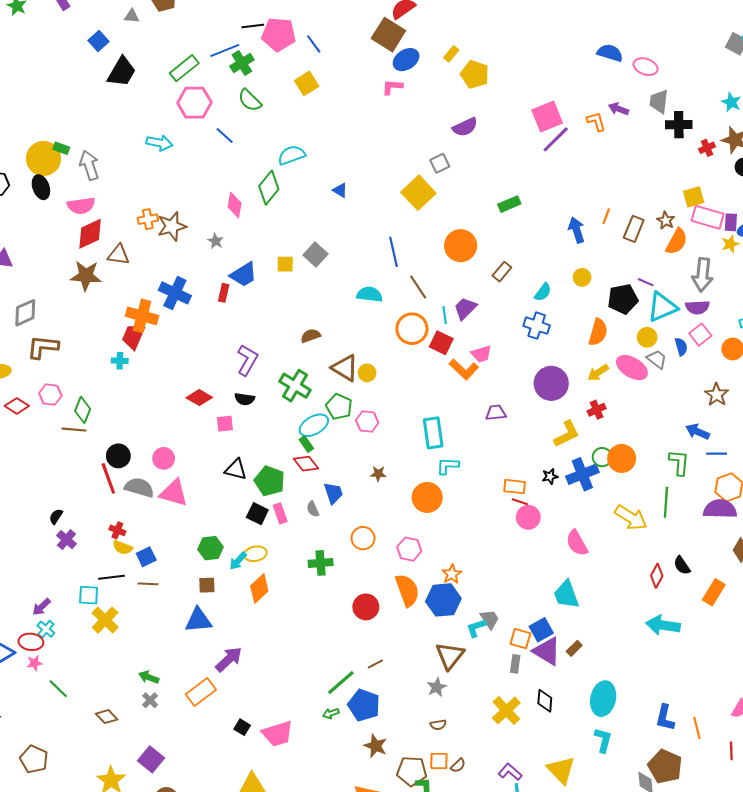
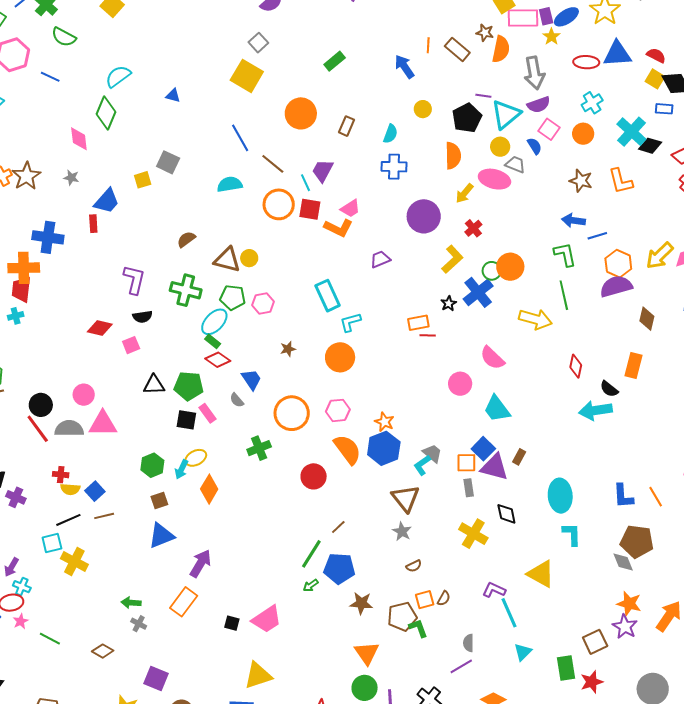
brown rectangle: (634, 229) -> (457, 49), turned -55
pink circle: (528, 517) -> (460, 384), moved
orange circle: (363, 538) -> (292, 413), size x1.5
black semicircle: (682, 565) -> (609, 389), moved

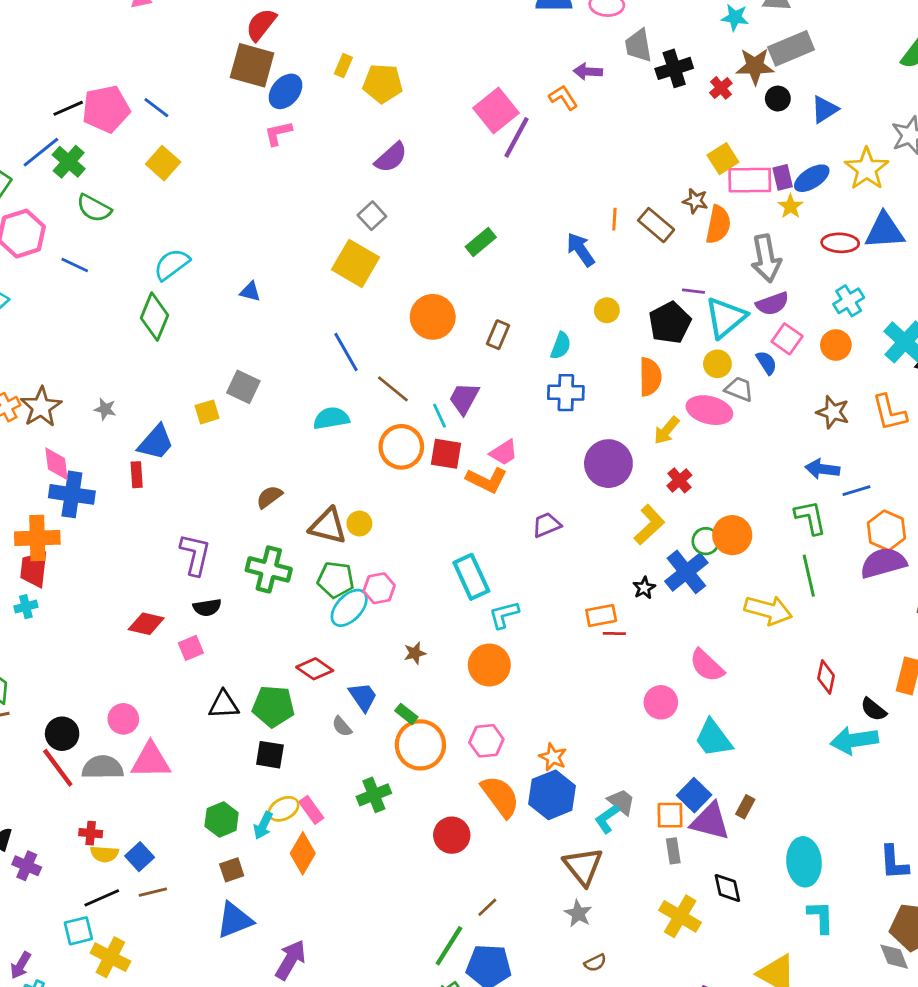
pink diamond: (79, 139) -> (57, 464), moved
cyan ellipse: (214, 322) -> (349, 608), moved
green rectangle: (213, 341) -> (406, 714), moved
pink rectangle: (207, 413) -> (311, 810), moved

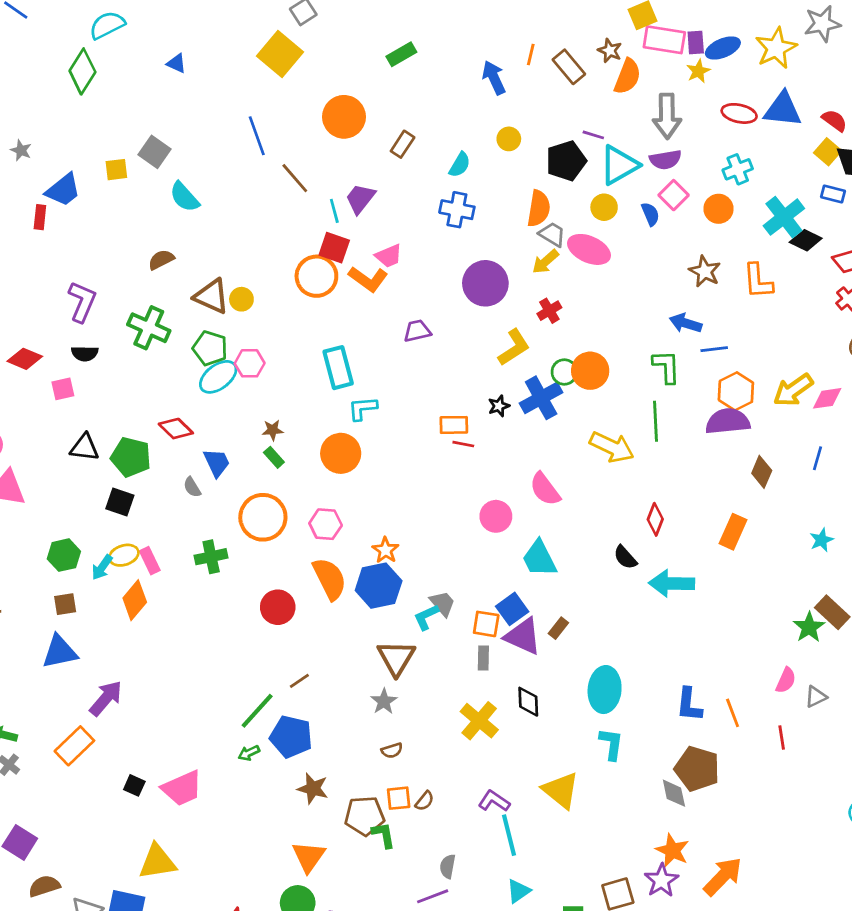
gray trapezoid: (739, 389) -> (552, 234), moved
cyan semicircle: (331, 418) -> (184, 197), moved, turned -132
orange circle: (401, 447) -> (316, 276), moved
black semicircle: (874, 709) -> (625, 557), moved
green rectangle: (406, 714) -> (274, 457), moved

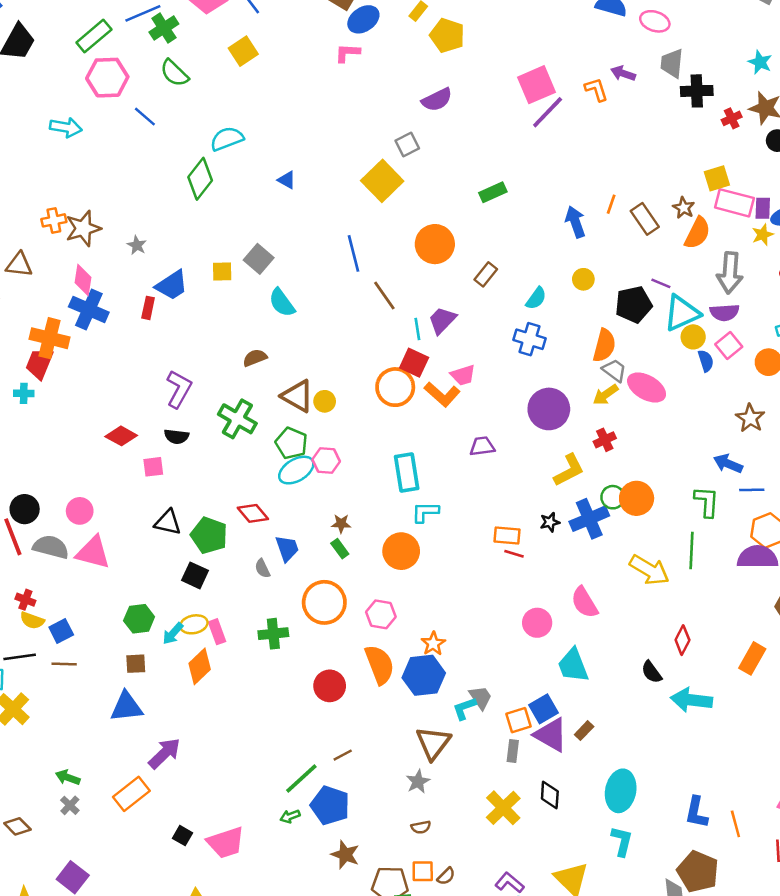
yellow circle: (604, 207) -> (693, 337), moved
orange square: (486, 624) -> (518, 720), turned -32

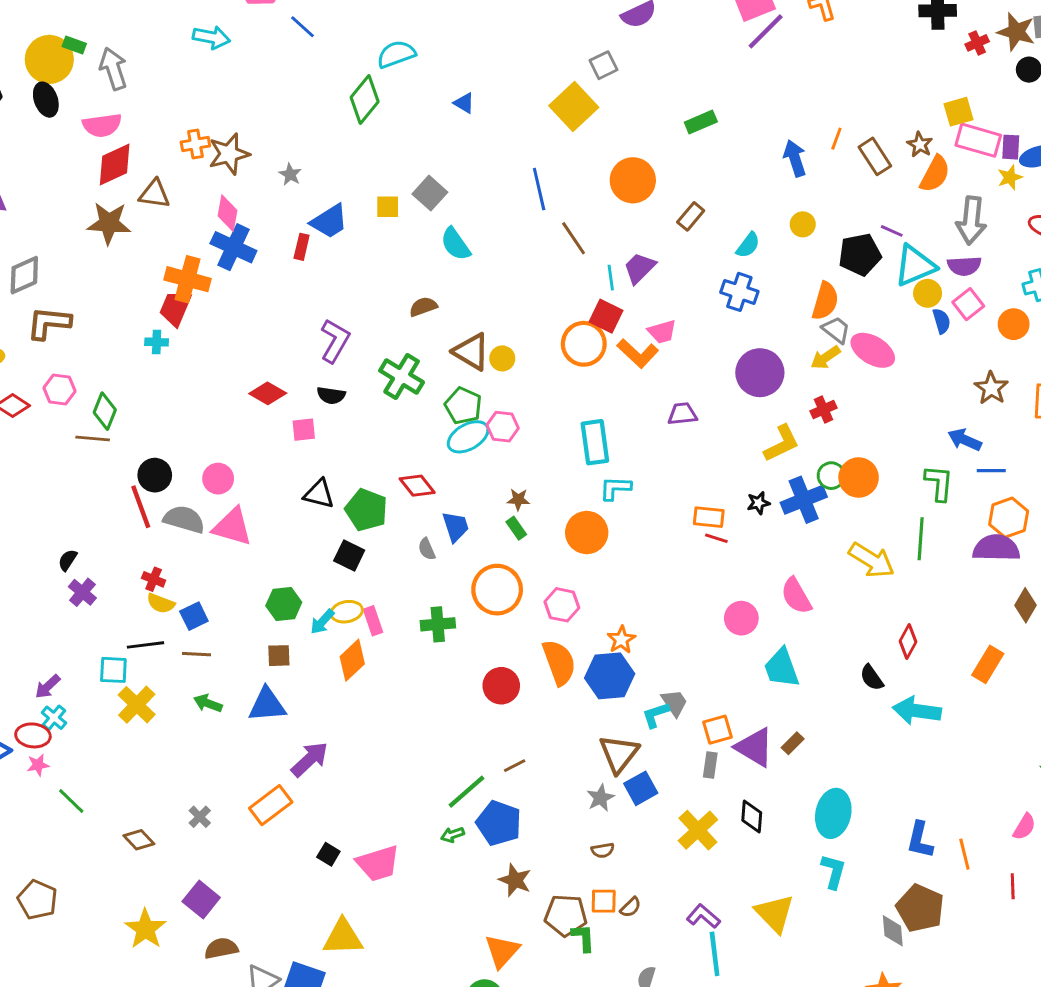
blue square: (543, 709) -> (641, 788), moved
green arrow: (68, 777) -> (208, 703), moved

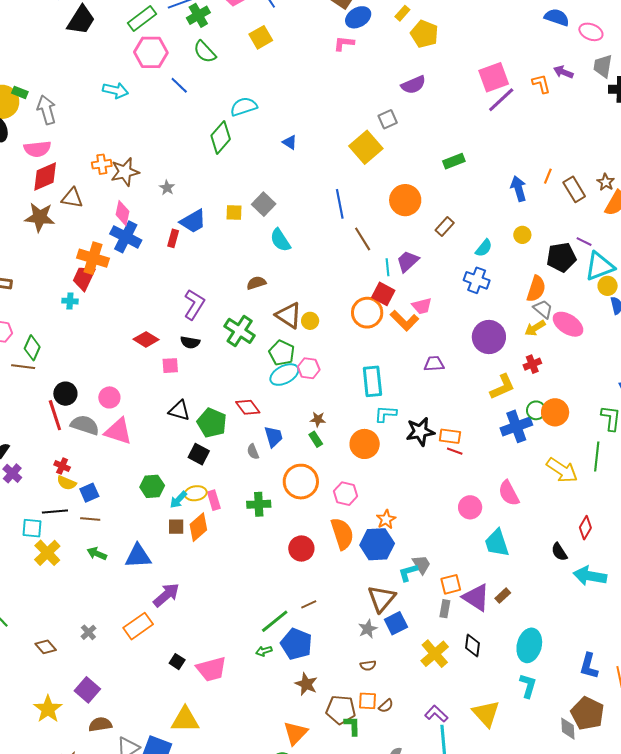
black star: (758, 503) -> (420, 432), moved, size x1.8
brown square: (279, 656) -> (176, 527), moved

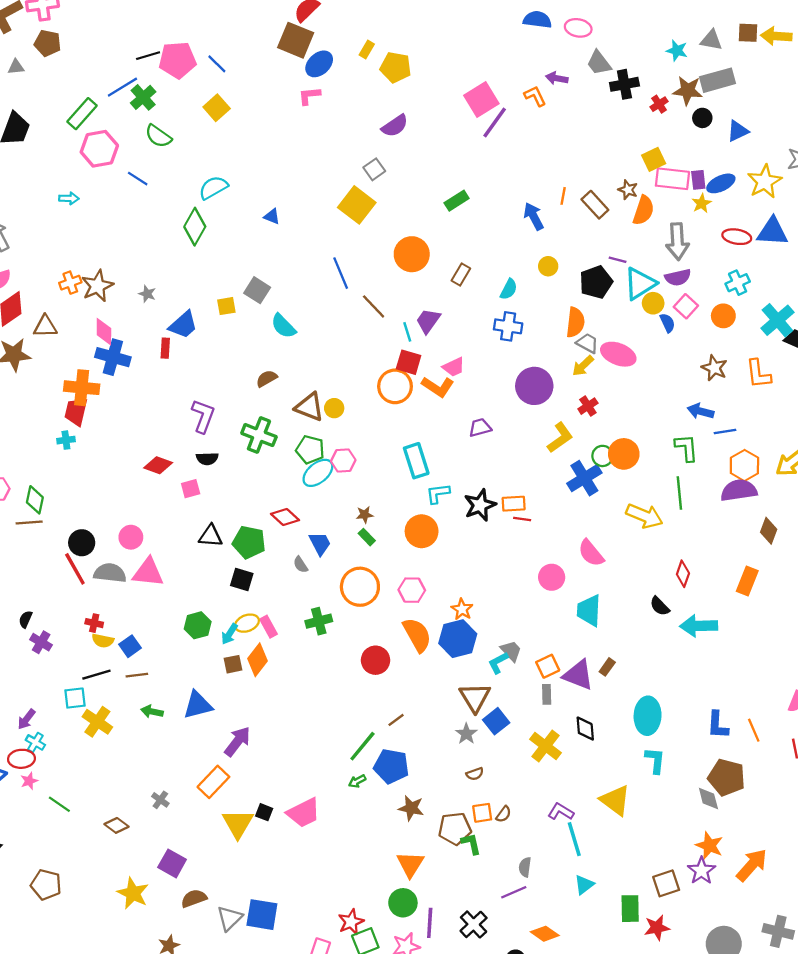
gray trapezoid: (603, 66) -> (599, 63), turned -35
cyan arrow: (116, 90) -> (69, 198), size x0.7
cyan trapezoid: (497, 543) -> (589, 610), turned 32
yellow triangle: (185, 720) -> (238, 823), moved, turned -48

